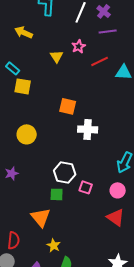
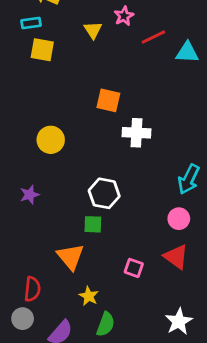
cyan rectangle: (13, 68) -> (31, 23), moved, turned -48
yellow square: (23, 86) -> (42, 50), moved
pink square: (86, 187) -> (134, 268), moved

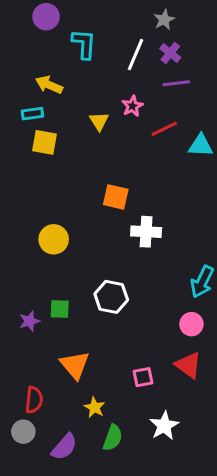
purple star: (30, 195) -> (29, 321), moved
green square: (93, 224) -> (60, 309), moved
pink square: (134, 268) -> (143, 377), turned -30
white star: (179, 321) -> (164, 426), moved

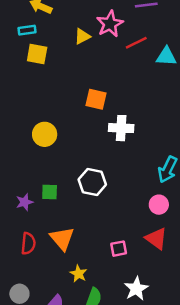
pink star: (132, 106) -> (110, 24), size x1.5
yellow triangle: (99, 121) -> (82, 36), turned 36
red semicircle: (34, 400) -> (28, 244), moved

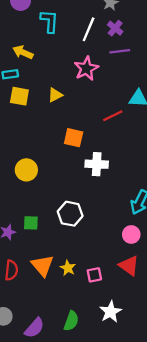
yellow triangle: (82, 36) -> (55, 95), moved
red line: (136, 43) -> (113, 116), moved
yellow star: (78, 274) -> (68, 268), moved

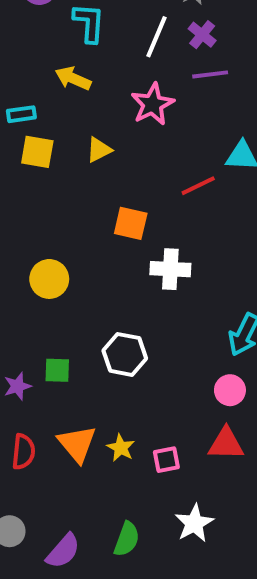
yellow arrow: (23, 52) -> (73, 78), moved
red triangle: (129, 266) -> (226, 444), turned -35

